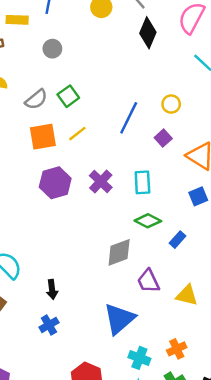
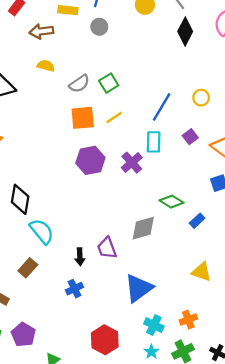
gray circle: (52, 49) -> (99, 27), moved
purple square: (163, 138) -> (190, 137), moved
cyan rectangle: (142, 182) -> (154, 142), moved
purple trapezoid: (148, 281) -> (107, 248), moved

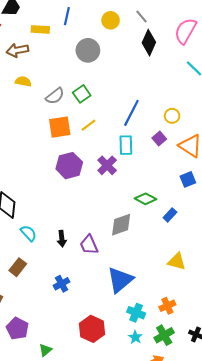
gray circle: (99, 27) -> (88, 50), moved, size x1.5
yellow circle: (201, 98) -> (172, 116), moved
cyan semicircle: (42, 231) -> (28, 233), size x0.7
black arrow: (80, 257) -> (62, 239), moved

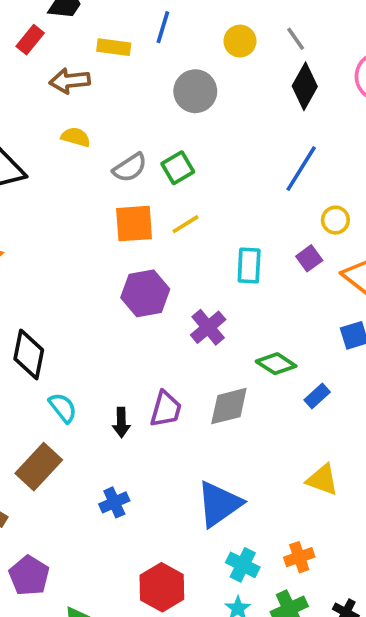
blue line: (131, 113) -> (301, 169), moved
purple cross: (107, 165) -> (208, 327), moved
purple trapezoid: (89, 245) -> (166, 409), moved, turned -145
brown rectangle: (18, 267) -> (39, 467), size x1.4

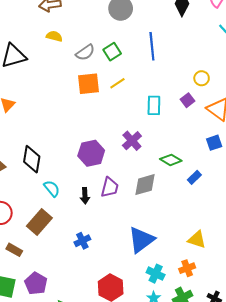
blue line: (301, 169) -> (152, 46), moved, turned -36
purple hexagon: (145, 293) -> (91, 153), moved
yellow triangle: (322, 480) -> (197, 240), moved

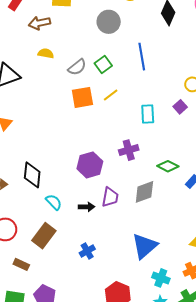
purple cross: (132, 141) -> (129, 150), turned 30
black arrow: (85, 196) -> (87, 207), turned -84

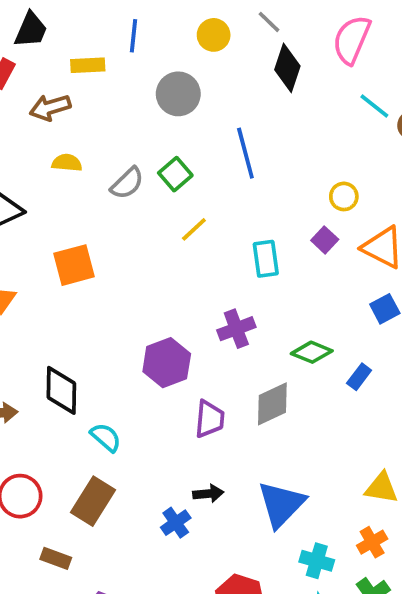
orange square: (82, 97) -> (74, 265), moved
black arrow: (87, 207) -> (208, 494), moved

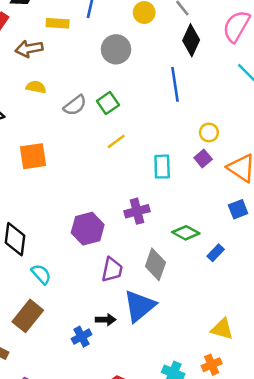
blue line: (245, 153) -> (175, 84), moved
yellow circle: (344, 196) -> (209, 132), moved
gray diamond: (272, 404) -> (155, 264), turned -52
blue triangle: (281, 504) -> (139, 306), moved

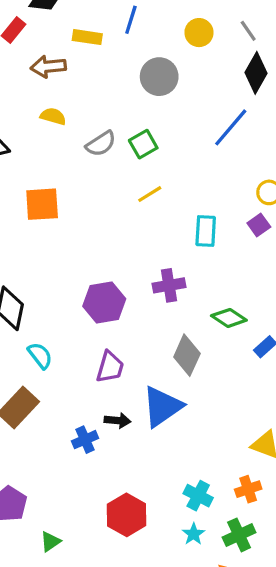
blue line: (175, 84) -> (231, 127), turned 44
purple trapezoid: (112, 270) -> (110, 367), moved

